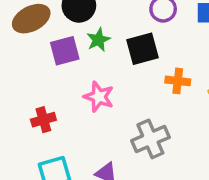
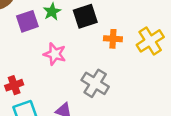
red cross: (43, 120) -> (14, 85), moved
gray cross: (150, 139) -> (95, 83), turned -32

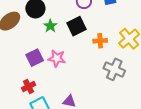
purple square: (27, 21) -> (35, 58), moved
gray cross: (95, 83) -> (114, 69), moved

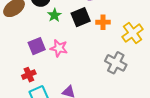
orange cross: (100, 41) -> (103, 22), moved

